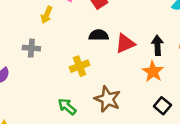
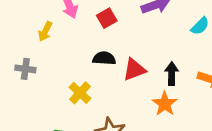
yellow cross: (80, 66) -> (80, 93), turned -30

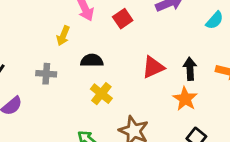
black semicircle: (104, 58) -> (92, 60), moved

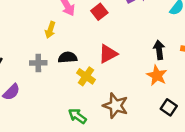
black semicircle: (92, 60) -> (68, 57), moved
red triangle: (153, 67) -> (108, 54), moved

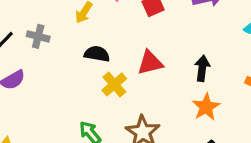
black arrow: (159, 50) -> (202, 68), moved
gray cross: (38, 63) -> (38, 36), moved

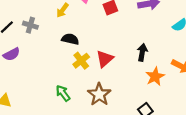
red triangle: (150, 63) -> (105, 59), moved, turned -30
orange star: (206, 107) -> (155, 77), moved

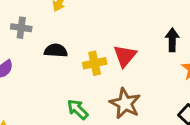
black semicircle: (70, 39) -> (56, 51), moved
yellow cross: (81, 61) -> (95, 63), turned 35

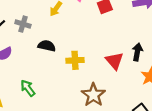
red triangle: (125, 56) -> (114, 61), moved, turned -30
green arrow: (78, 109) -> (28, 88), moved

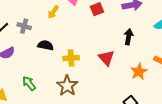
black arrow: (137, 52) -> (129, 37), moved
brown star: (93, 95) -> (67, 86), moved

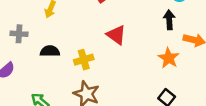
black arrow: (129, 37) -> (169, 20), moved
red triangle: (106, 58) -> (116, 35), moved

